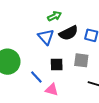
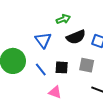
blue triangle: (46, 37) -> (43, 40), moved
blue line: (36, 77) -> (41, 69), moved

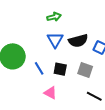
green arrow: (63, 19) -> (54, 17), moved
blue triangle: (43, 40) -> (55, 40), moved

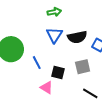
black square: (60, 69) -> (58, 72), moved
gray square: (85, 70) -> (83, 67), turned -35

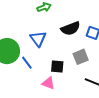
blue triangle: (54, 35) -> (38, 39), moved
blue line: (37, 63) -> (27, 63), moved

